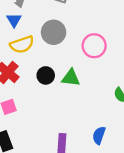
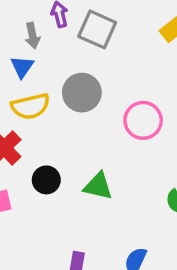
black circle: (46, 75) -> (46, 180), moved
green triangle: (71, 78) -> (98, 186), moved

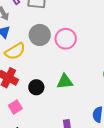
pink circle: (143, 120) -> (66, 39), moved

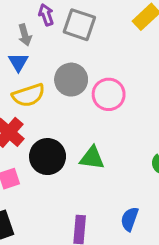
black circle: (36, 87) -> (48, 157), size x1.5

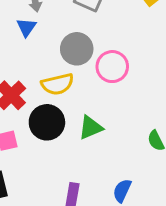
yellow semicircle: (28, 95) -> (57, 84), moved
green triangle: (92, 158) -> (91, 128), turned -36

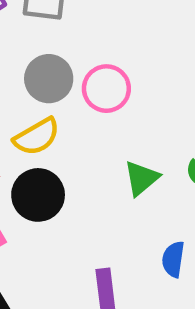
green triangle: (91, 128) -> (142, 178), moved

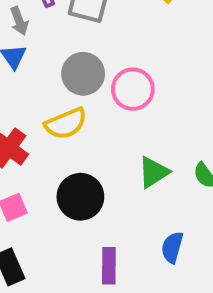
black circle: (38, 195) -> (80, 197), moved

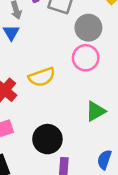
gray circle: (83, 74) -> (88, 28), moved
black circle: (80, 197) -> (47, 139), moved

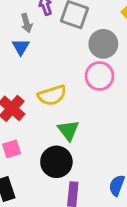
green triangle: (96, 111) -> (68, 130), moved, turned -40

